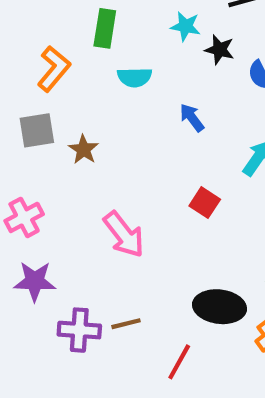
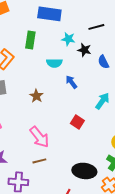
cyan semicircle: (135, 77) -> (54, 63), moved
brown star: (84, 149) -> (36, 96), moved
brown line: (126, 324) -> (39, 161), moved

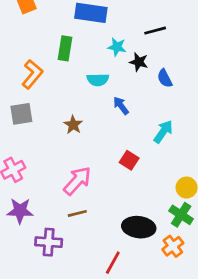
pink arrow: (39, 137) -> (77, 181), turned -100

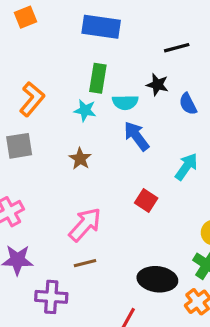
cyan star: (117, 47) -> (85, 110), moved
green rectangle: (65, 48) -> (98, 78), moved
cyan semicircle: (98, 80) -> (125, 102), moved
blue arrow: (121, 106) -> (136, 136), size x1.4

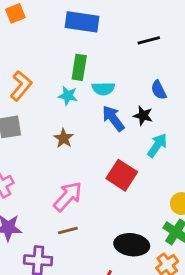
black star: (157, 85) -> (143, 116), moved
red square: (146, 200) -> (122, 175), size x1.5

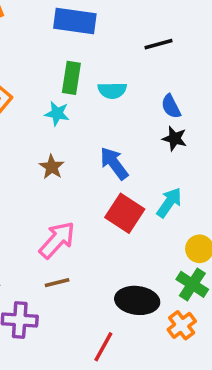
cyan semicircle: (103, 89) -> (112, 90), moved
black star: (143, 116) -> (175, 138), moved
blue arrow: (113, 118) -> (114, 163), moved
cyan arrow: (157, 145) -> (169, 203), moved

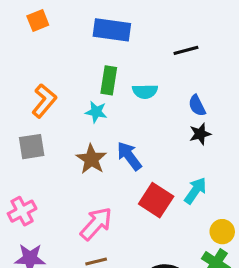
black star: (175, 138) -> (200, 134), turned -30
blue arrow: (114, 163) -> (129, 156), moved
brown star: (52, 167) -> (91, 159), size x1.4

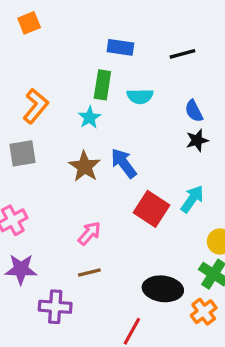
blue rectangle: (112, 30) -> (120, 47), moved, size x0.7
cyan star: (96, 112) -> (89, 117), turned 30
pink arrow: (96, 224) -> (89, 233), size x0.7

